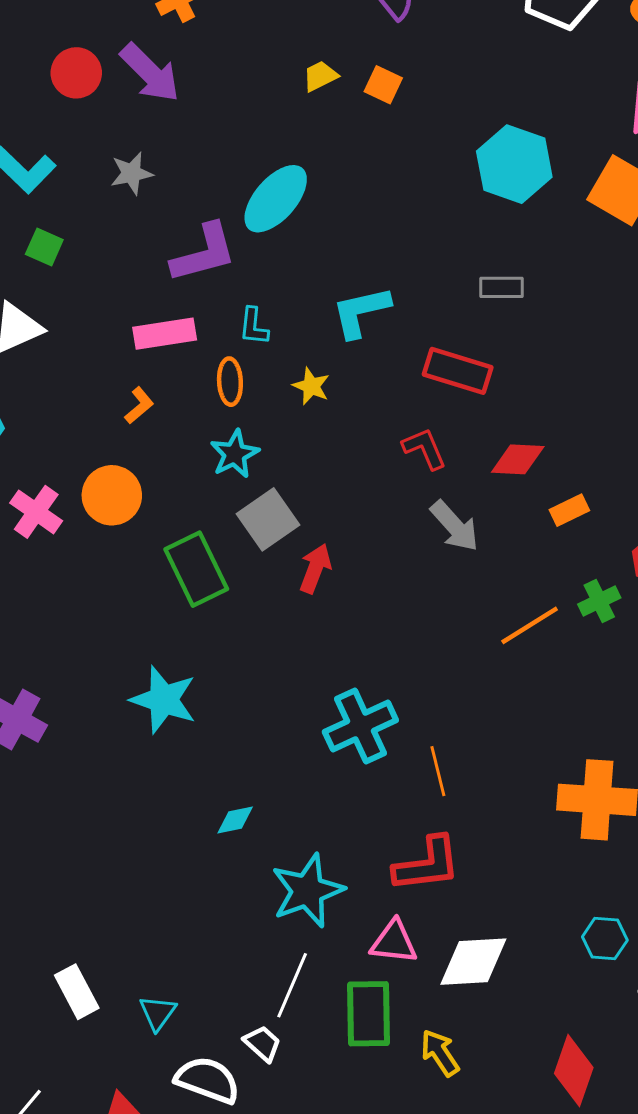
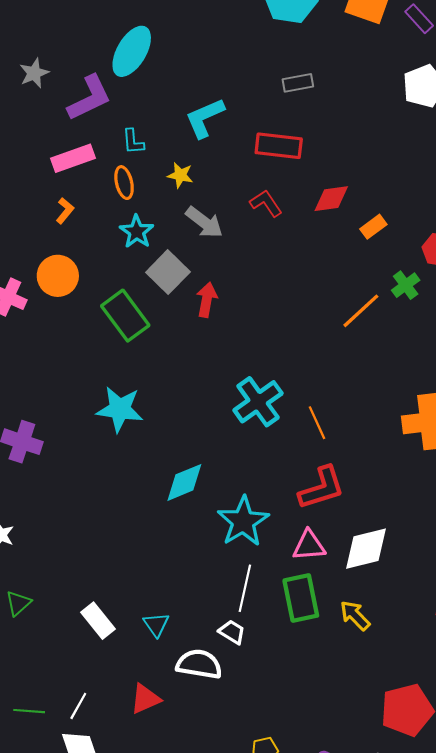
gray star: (132, 173) -> (34, 73), moved
gray arrow: (455, 526) -> (204, 222), moved
cyan diamond: (235, 820) -> (184, 482), size x1.6

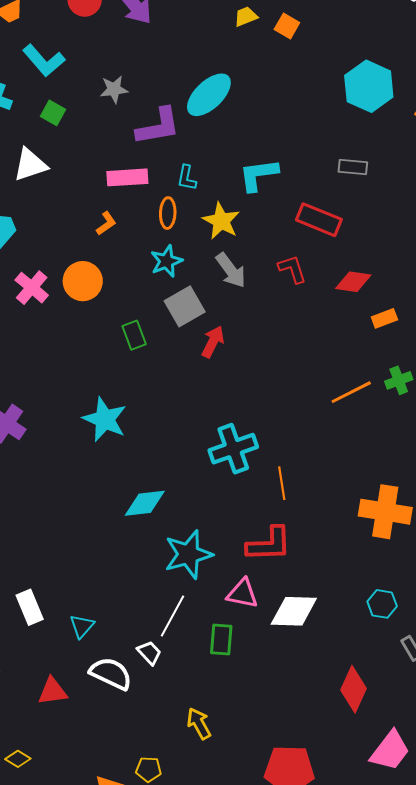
yellow star: (180, 175) -> (221, 221), size x1.5
green rectangle: (125, 316) -> (134, 335), size x0.6
green rectangle: (301, 598) -> (221, 639), size x0.7
yellow arrow: (355, 615) -> (199, 724), moved

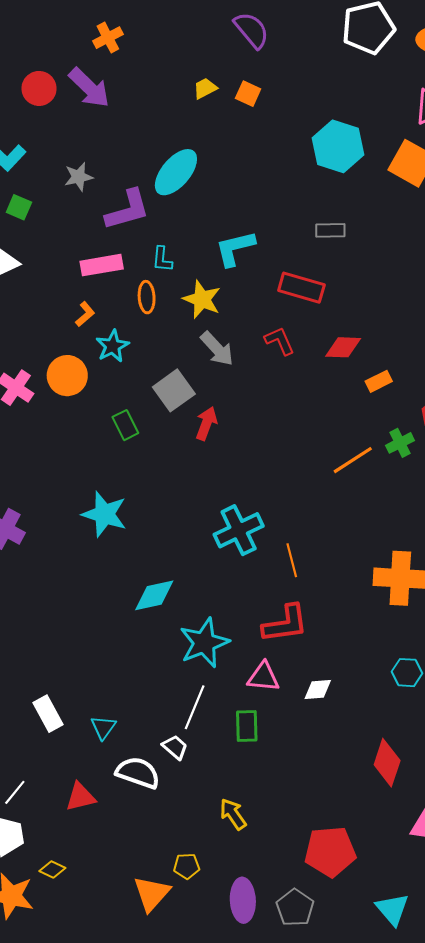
cyan star: (166, 261) -> (112, 346), moved
white diamond: (294, 611) -> (318, 689), size x0.6

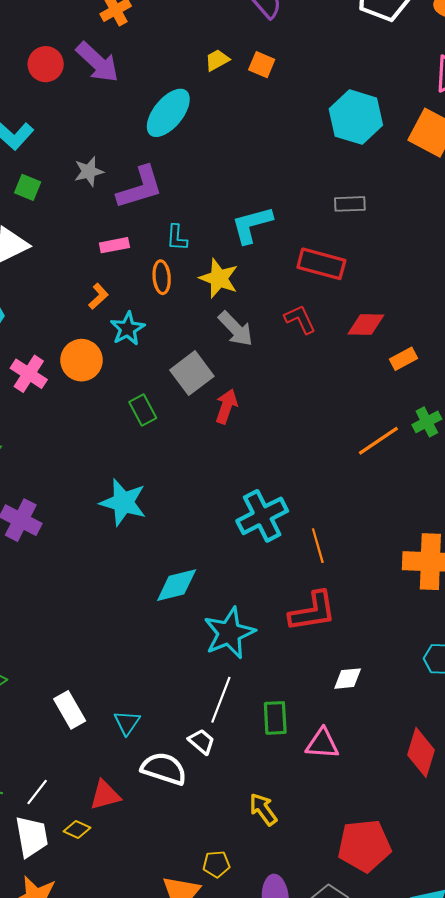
cyan ellipse: (176, 172) -> (168, 113), moved
gray star: (79, 177) -> (89, 171), moved
pink rectangle: (102, 265) -> (114, 245), size x0.7
pink triangle: (263, 677) -> (322, 744), moved
yellow diamond: (52, 870) -> (77, 829), moved

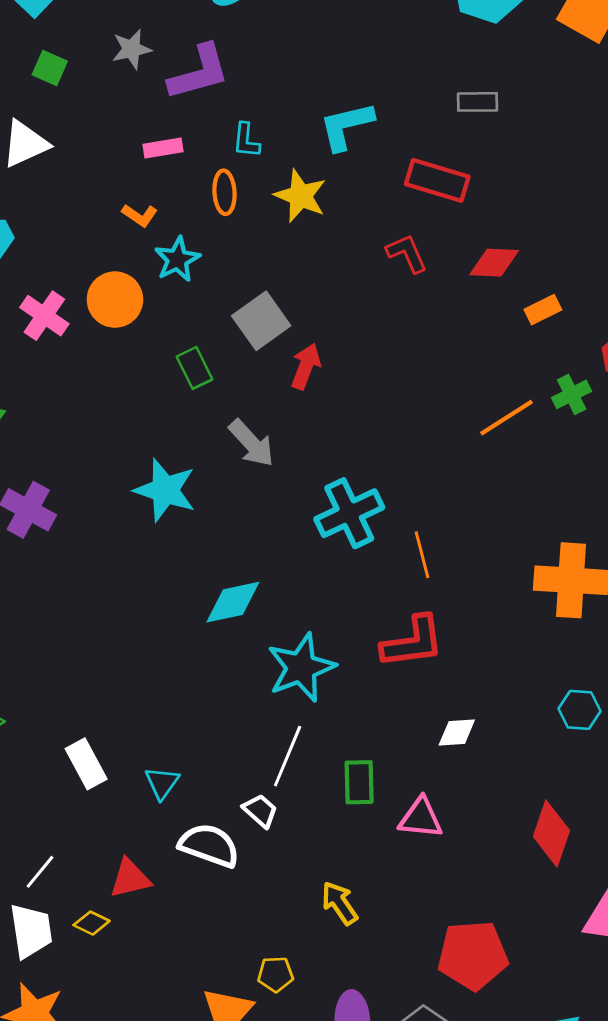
orange L-shape: (98, 296) -> (140, 215), turned 75
gray arrow: (236, 329) -> (251, 443), moved

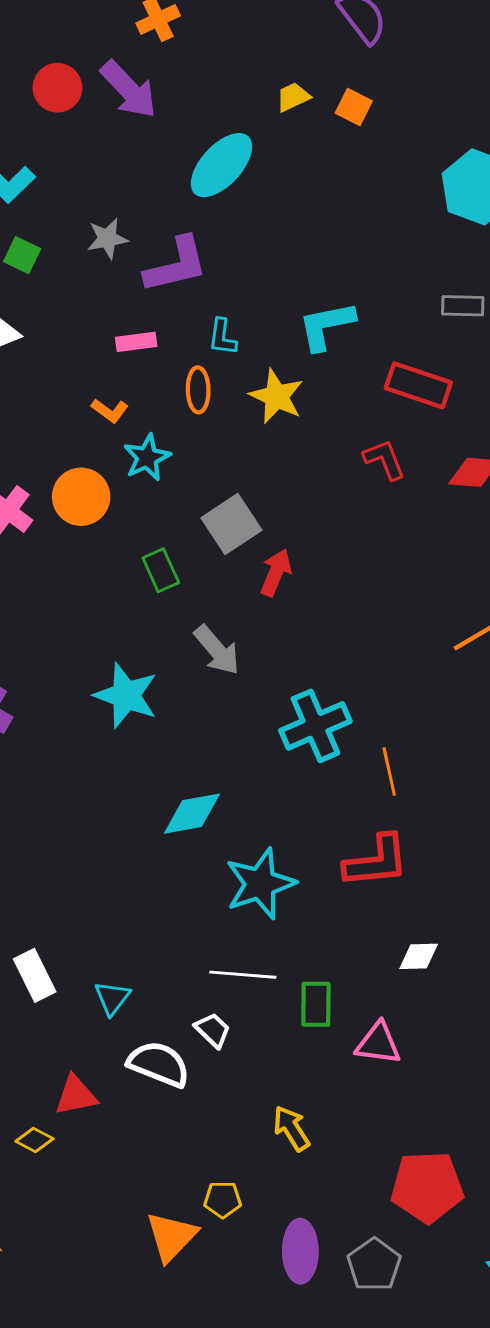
white line: (288, 756) -> (243, 975), turned 70

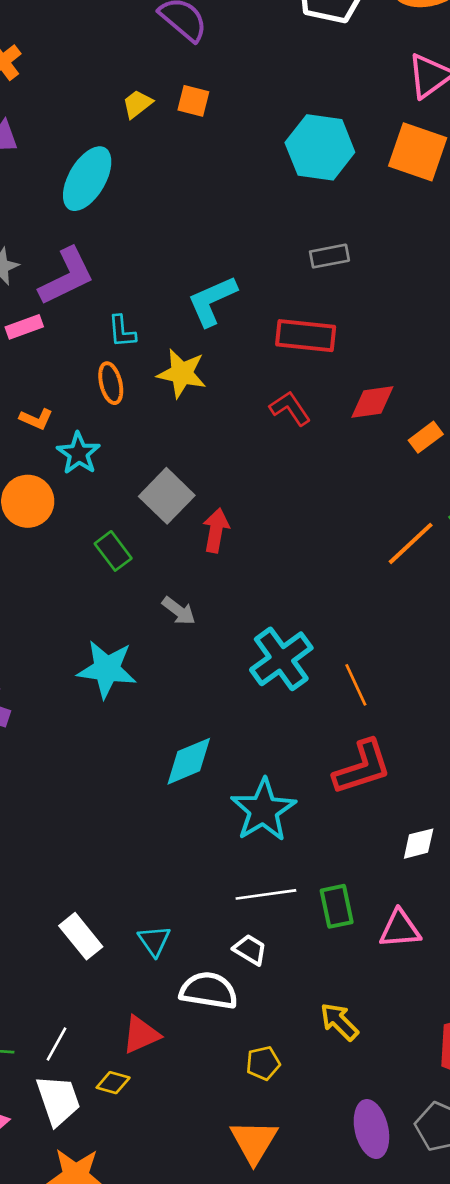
pink rectangle: (136, 342) -> (24, 327), moved
gray arrow: (217, 650) -> (179, 611), size x0.7
yellow pentagon: (223, 1200) -> (263, 1063), moved

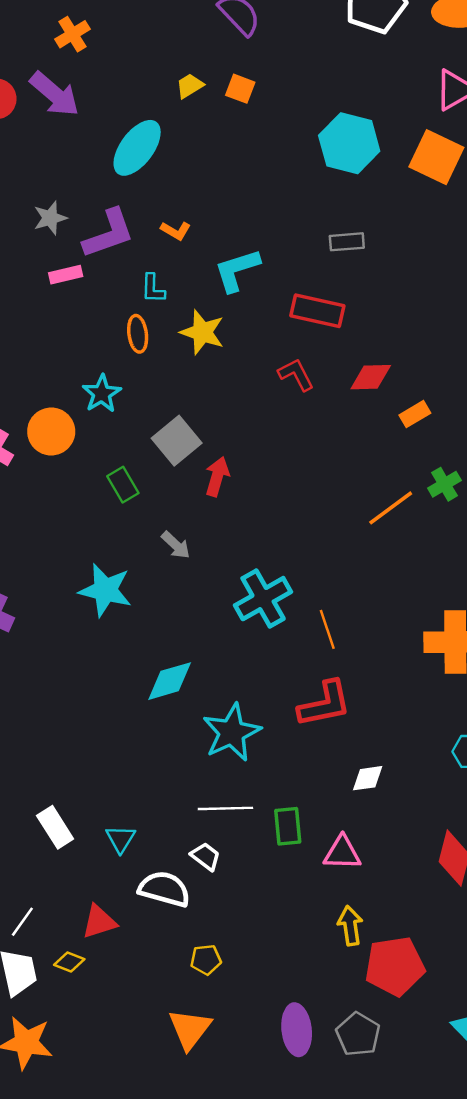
orange L-shape: (36, 419) -> (176, 231), moved
yellow arrow: (339, 1022) -> (350, 926), moved, turned 30

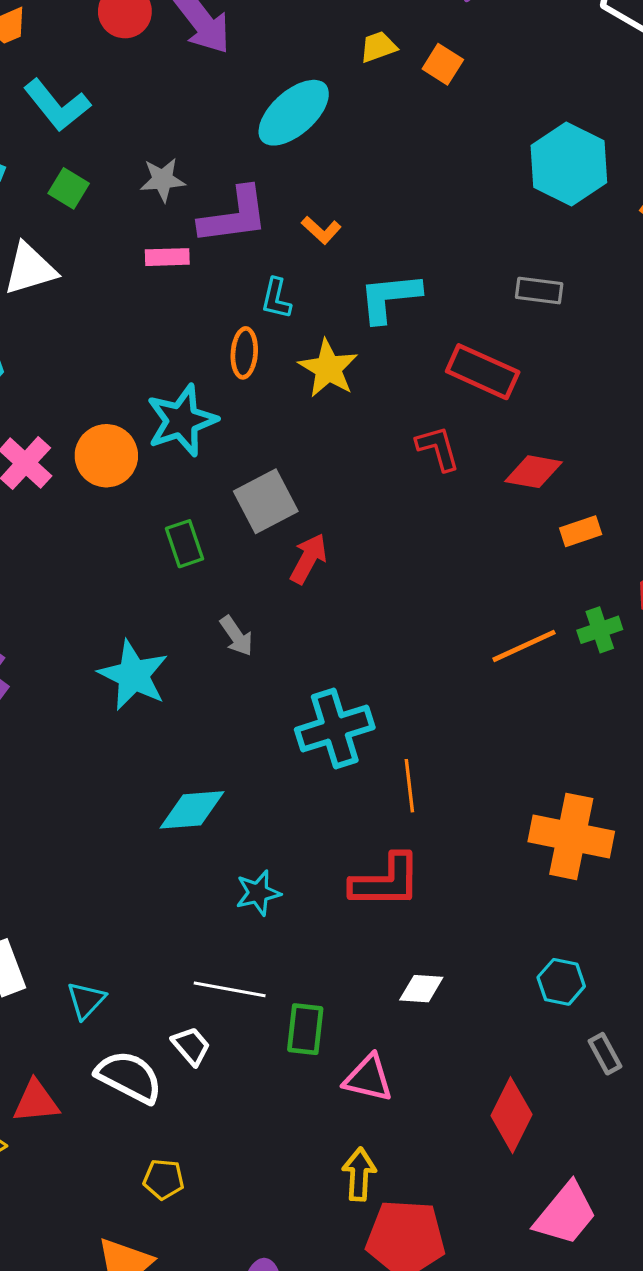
cyan star: (102, 394) -> (182, 420), size x1.4
cyan star: (232, 732) -> (258, 893), size x0.6

